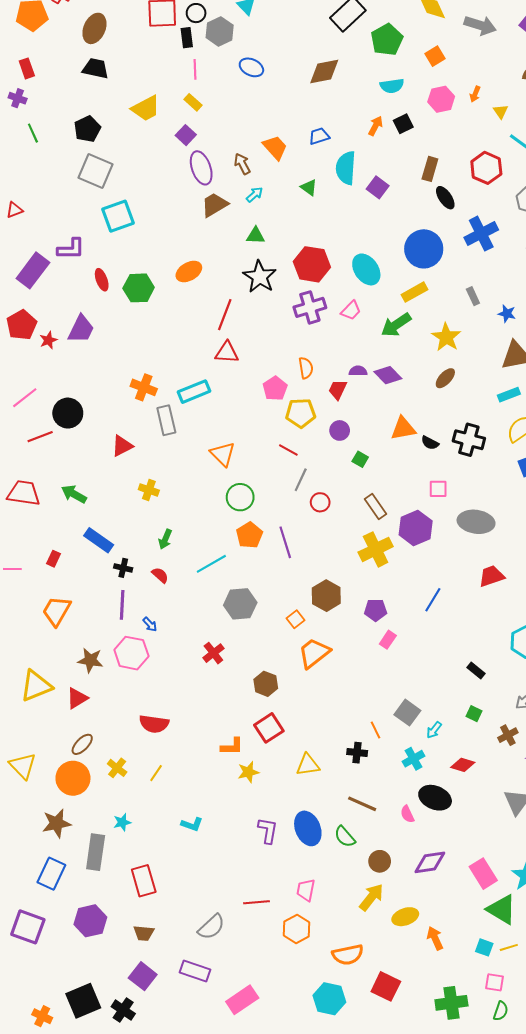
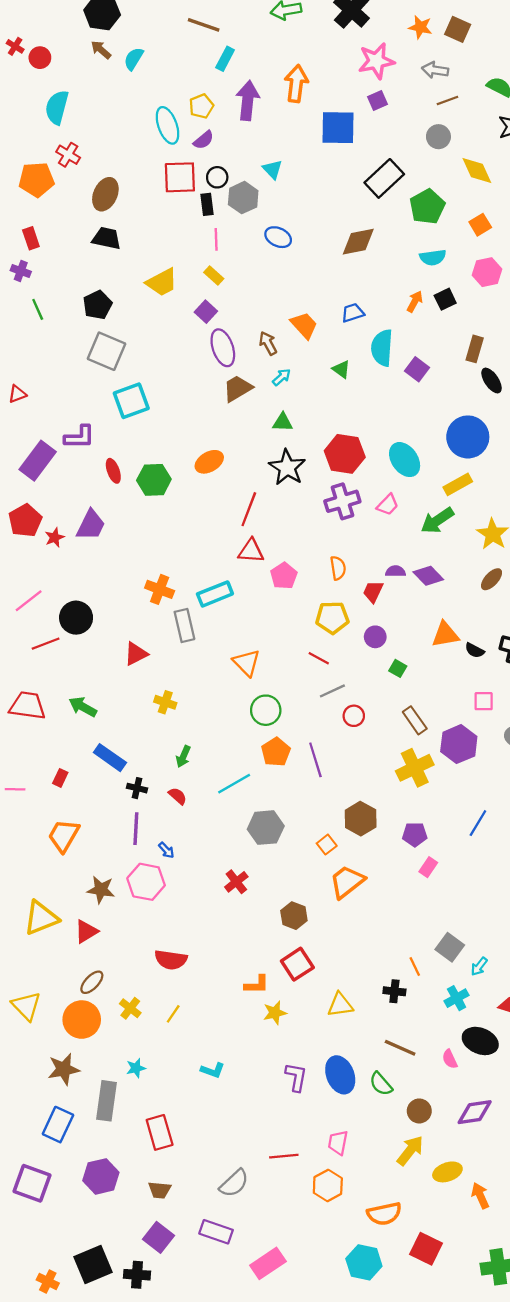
pink pentagon: (275, 388) -> (284, 576), moved
gray line: (301, 480) -> (332, 691), turned 40
black cross: (123, 1010) -> (137, 1275), turned -30

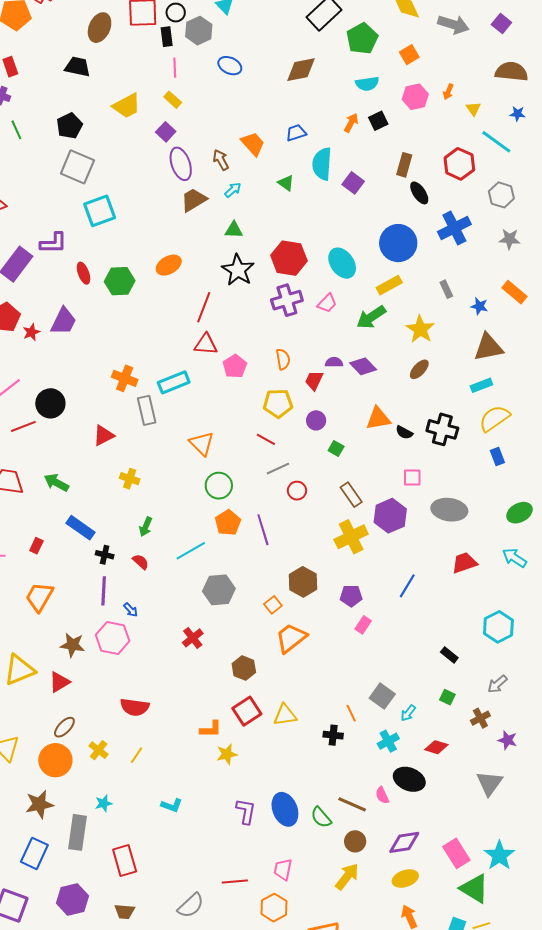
brown ellipse: (105, 194) -> (100, 28), moved
yellow triangle: (340, 1005) -> (285, 715), moved
brown line: (400, 1048) -> (352, 804), moved
yellow ellipse: (447, 1172) -> (405, 878), moved

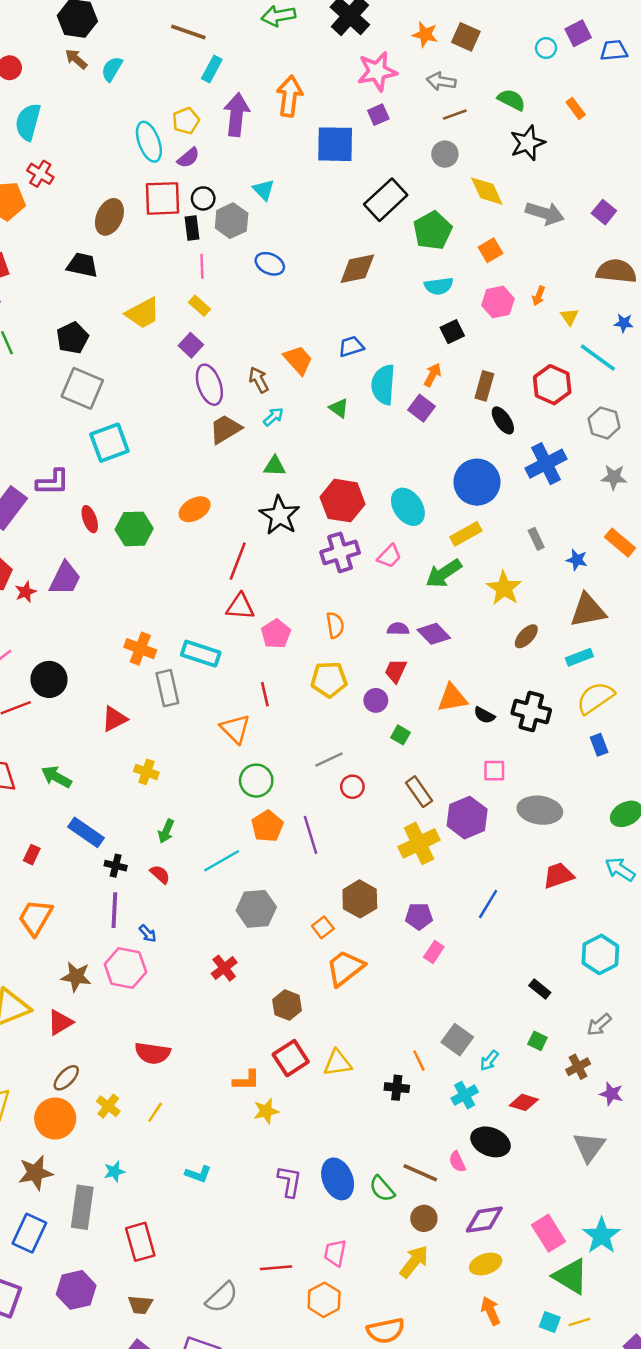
orange arrow: (351, 123) -> (433, 375), moved
brown ellipse: (419, 369) -> (526, 636), moved
red trapezoid: (314, 380) -> (396, 671), moved
cyan rectangle: (174, 382) -> (201, 654), turned 40
red line: (266, 439) -> (265, 694), moved, turned 48

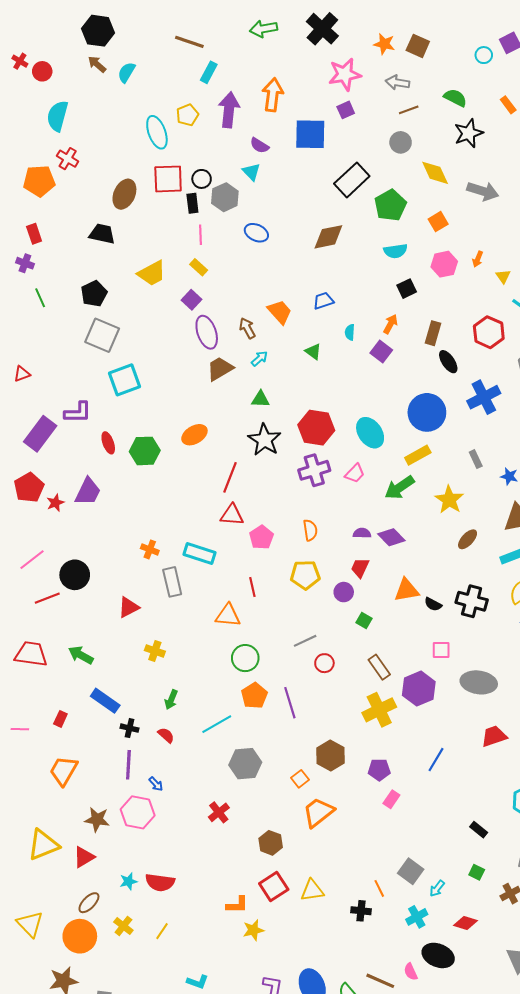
purple semicircle: (188, 158) -> (259, 145), moved, turned 72
cyan semicircle: (383, 385) -> (350, 332), size x0.5
orange cross: (140, 649) -> (150, 549), size x0.7
orange triangle: (235, 729) -> (228, 615), turned -40
cyan star: (114, 1172) -> (128, 881), moved

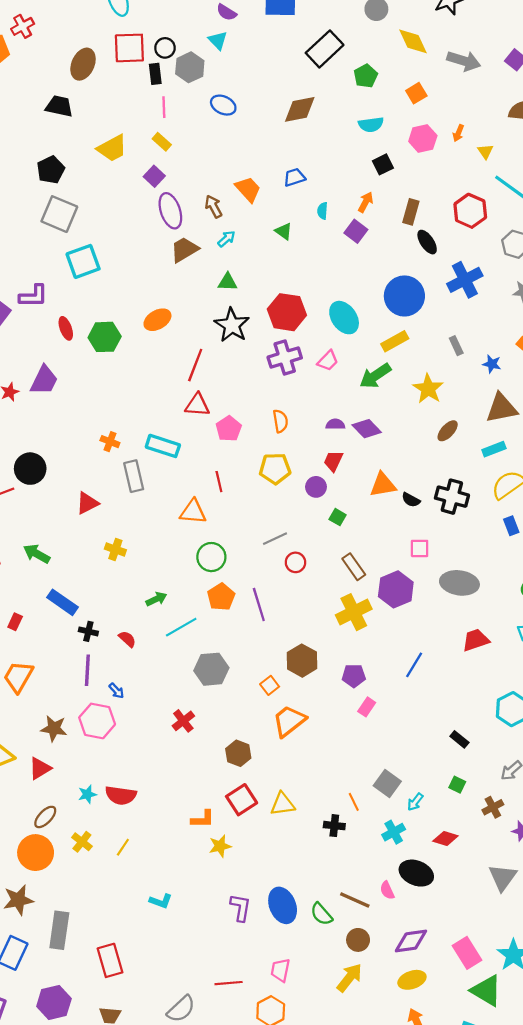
red cross: (68, 159) -> (23, 26), turned 30
green pentagon: (390, 205) -> (366, 76), size x0.7
green arrow: (171, 700) -> (156, 599), moved, turned -138

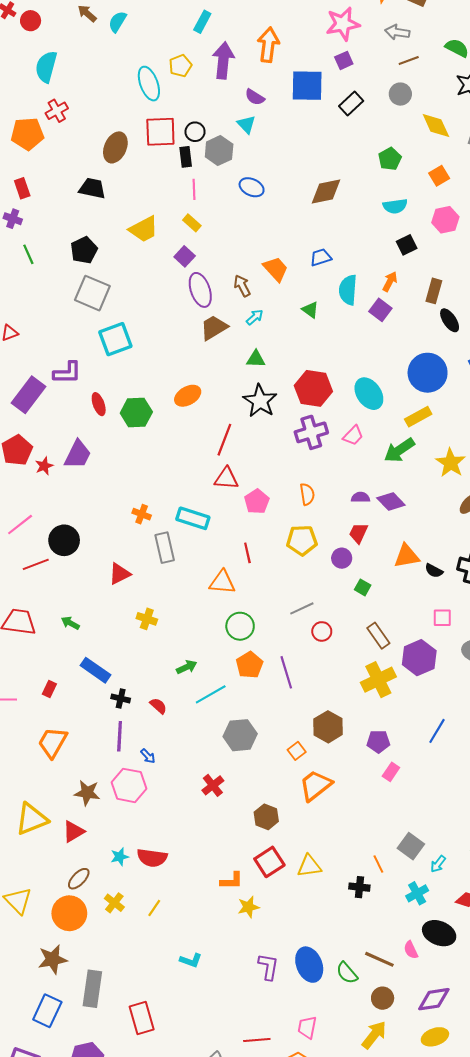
black rectangle: (325, 49) -> (351, 103), moved, size x0.7
cyan semicircle: (322, 211) -> (348, 290), size x1.8
green arrow: (37, 554) -> (70, 623), size x0.7

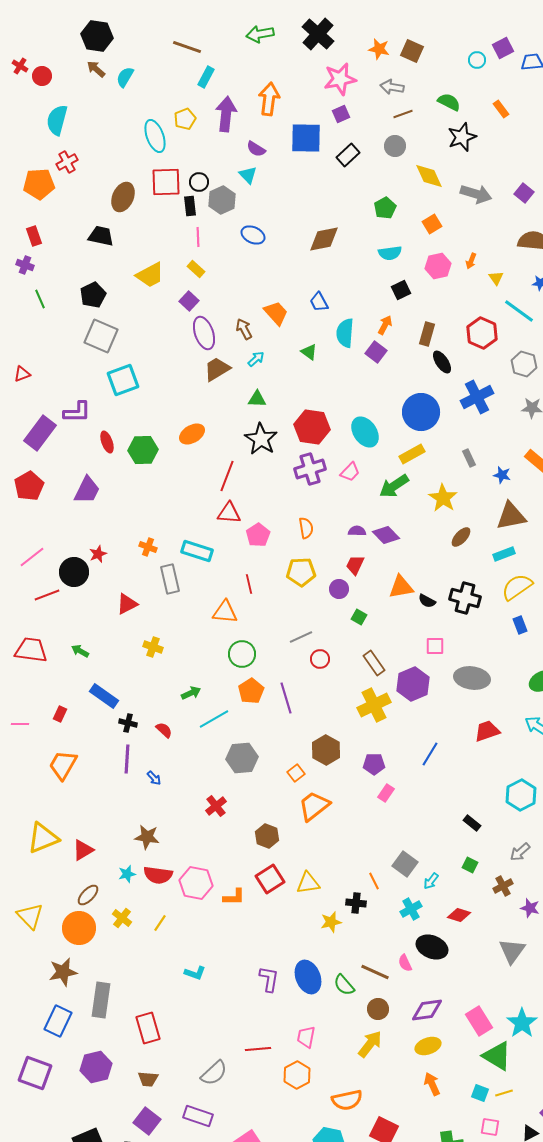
blue trapezoid: (321, 257) -> (319, 302), turned -100
red star: (44, 466) -> (98, 554), moved
pink hexagon: (129, 785) -> (196, 883), moved
brown star: (87, 793) -> (147, 837), moved
yellow star: (248, 907) -> (331, 922), moved

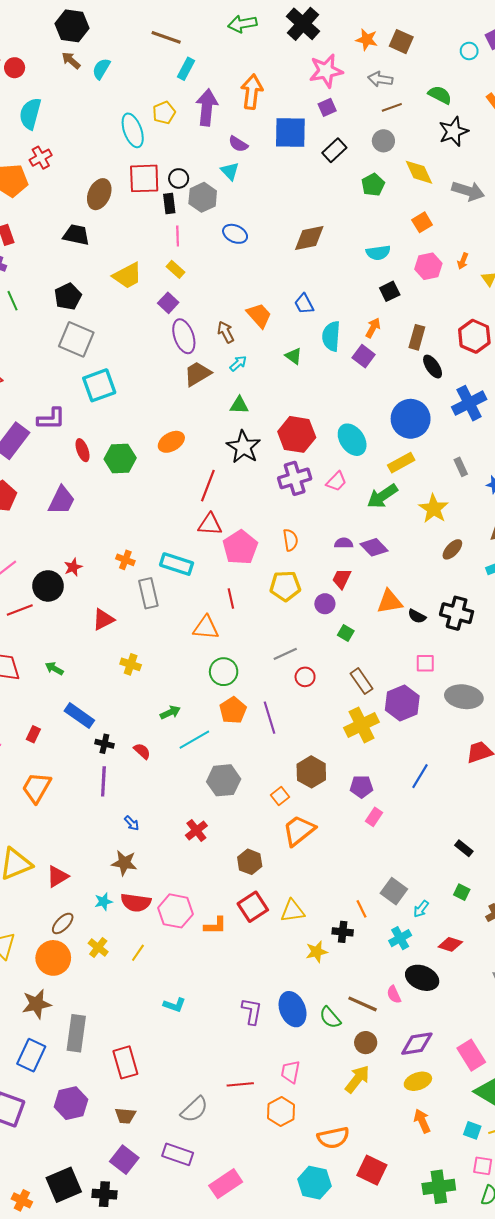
green pentagon: (385, 208) -> (373, 185), moved
pink pentagon: (258, 535) -> (240, 547), size x1.4
blue arrow: (154, 778) -> (132, 823), moved

